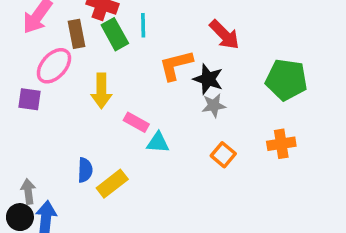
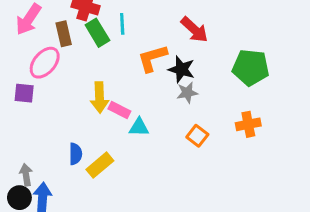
yellow arrow: (101, 91) -> (99, 97), moved

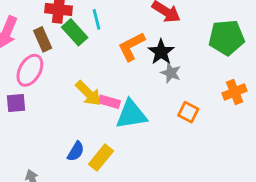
black star: (181, 69) -> (161, 52), turned 30
gray star: (187, 93) -> (171, 73), turned -30
yellow arrow: (99, 97) -> (88, 93), turned -32
cyan triangle: (139, 127) -> (131, 115), size x1.6
blue semicircle: (76, 154) -> (76, 151), turned 42

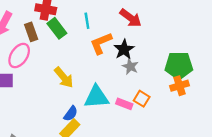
cyan line: (97, 19) -> (87, 21), moved
green pentagon: (227, 37) -> (179, 66), moved
pink rectangle: (109, 102) -> (124, 104), moved
blue semicircle: (76, 151) -> (71, 114), moved

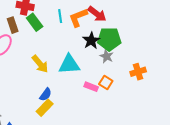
orange L-shape: (101, 43) -> (78, 18), moved
green pentagon: (179, 66) -> (109, 39), moved
gray star: (130, 67) -> (107, 56), moved
cyan triangle: (96, 97) -> (69, 64), moved

